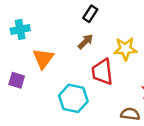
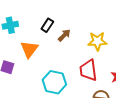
black rectangle: (90, 14) -> (47, 25), moved
red trapezoid: (102, 72) -> (88, 70), moved

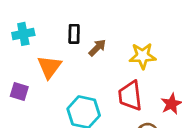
black rectangle: (47, 25) -> (74, 34), turned -32

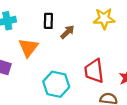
yellow star: (143, 56) -> (104, 19), moved

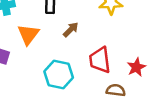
brown arrow: (67, 32) -> (71, 30), moved

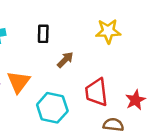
orange triangle: (28, 34) -> (19, 82), moved

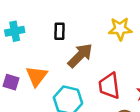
brown arrow: (65, 60) -> (80, 55), size x1.6

